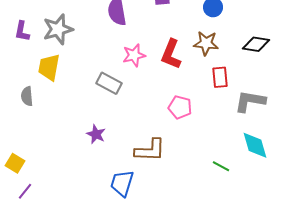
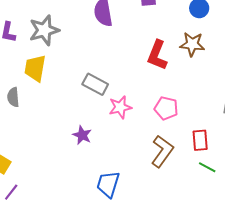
pink star: (134, 55) -> (120, 107), moved
red rectangle: (220, 77) -> (200, 140), moved
brown L-shape: (150, 150) -> (162, 151), moved, turned -56

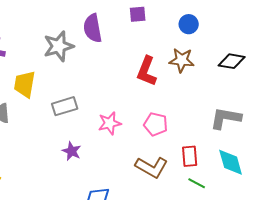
gray star: (44, 30) -> (59, 46), moved
gray rectangle: (95, 84) -> (65, 106), moved, turned -45
brown L-shape: (162, 151) -> (152, 167), turned 84

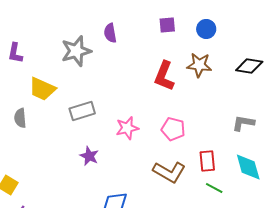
purple square: (138, 14) -> (167, 25), moved
purple semicircle: (93, 28) -> (110, 33), size x0.7
yellow trapezoid: (25, 84) -> (42, 89), turned -76
gray L-shape: (226, 118) -> (243, 123), size x0.7

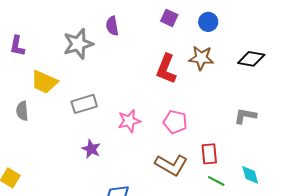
purple square: (167, 25) -> (169, 18), turned 30
cyan diamond: (248, 167) -> (250, 175), moved, size x0.7

